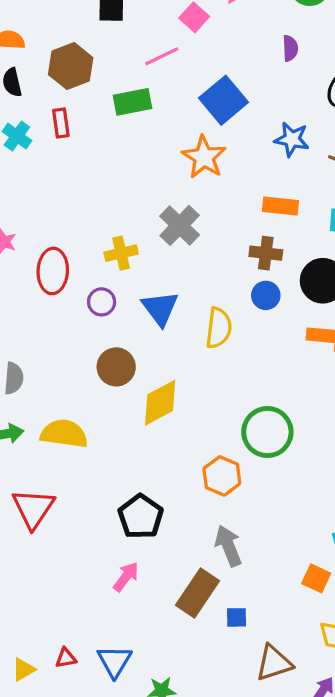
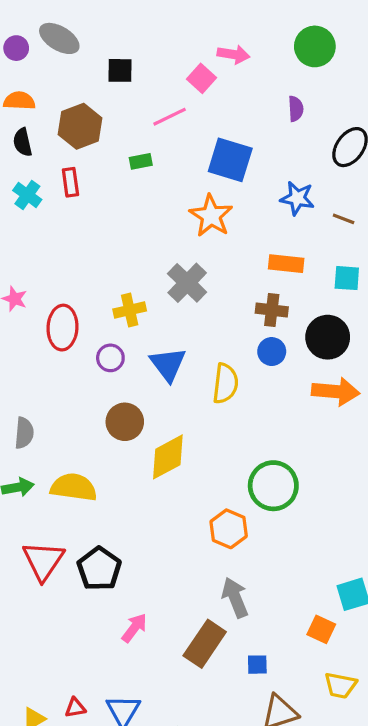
blue square: (224, 100) -> (230, 160), turned -33
green rectangle: (132, 102) -> (141, 161), size x0.6
black pentagon: (141, 517) -> (99, 569), moved
blue square: (237, 617) -> (257, 665), moved

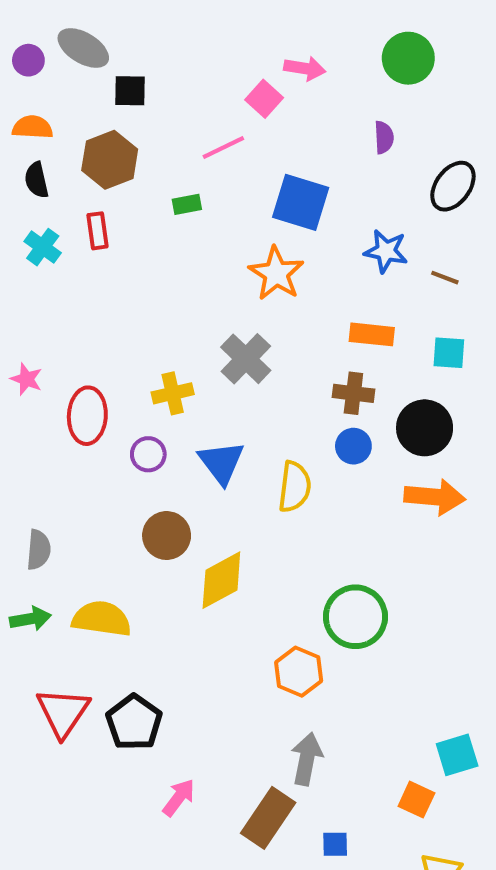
black square: (120, 70) -> (130, 91), moved
gray arrow: (235, 597) -> (307, 759), turned 33

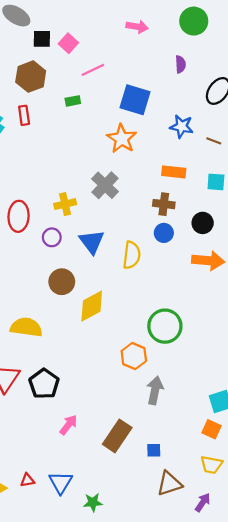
pink square: (264, 99) -> (68, 43), moved
black circle: (425, 428) -> (203, 223), size x0.7
gray arrow: (307, 759) -> (155, 390), moved
orange square: (416, 800) -> (211, 429), moved

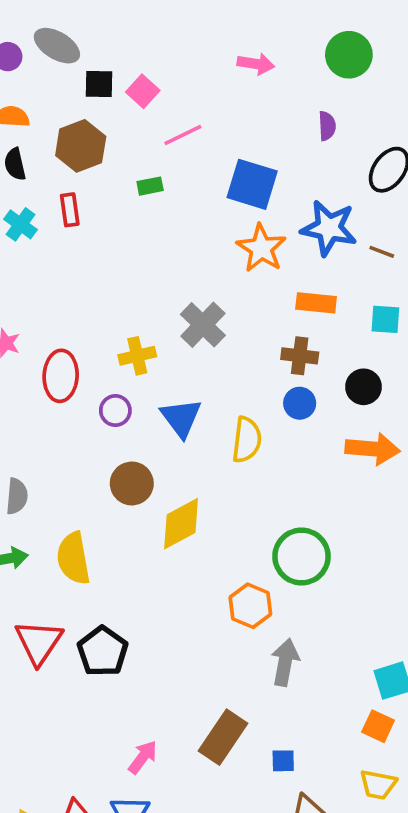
blue star: (182, 126) -> (329, 228), size x1.4
orange star: (122, 139) -> (261, 248), moved
yellow semicircle: (26, 327) -> (73, 558), turned -108
pink arrow: (68, 425) -> (143, 757), moved

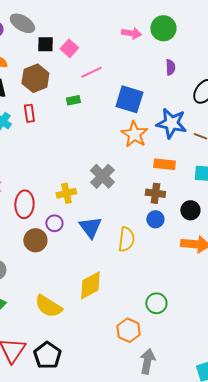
green circle: (349, 55) -> (163, 28), moved
brown circle: (132, 483) -> (35, 240), moved
green circle: (301, 556) -> (156, 303), size x0.7
yellow semicircle: (73, 558) -> (48, 306), moved, turned -48

